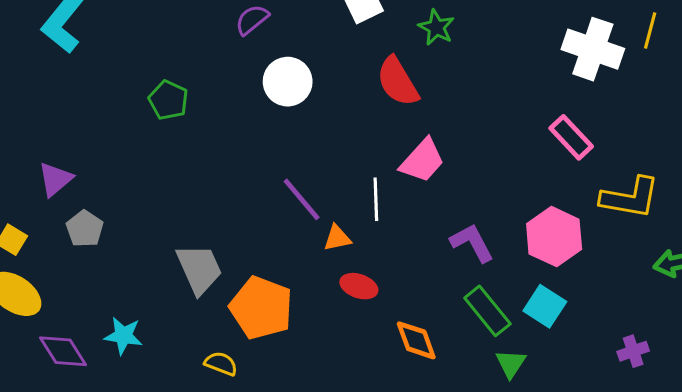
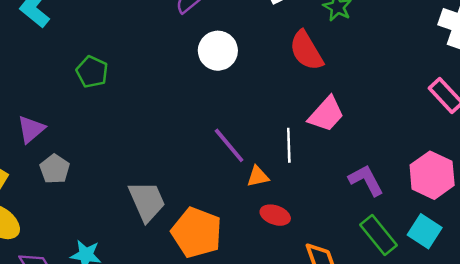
green pentagon: (168, 100) -> (92, 72), moved

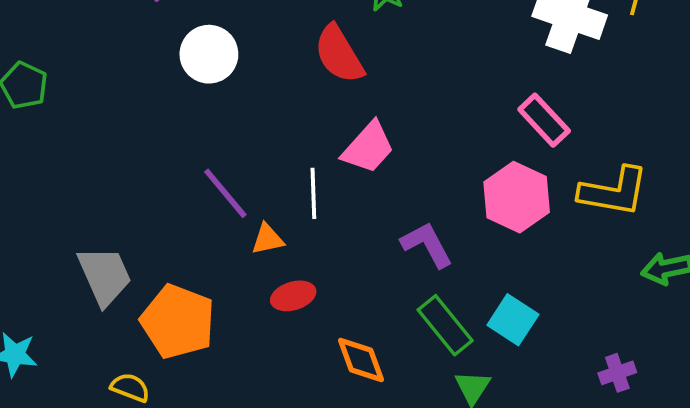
pink hexagon: (432, 175) -> (517, 197), moved
red ellipse: (275, 215) -> (293, 296), turned -36

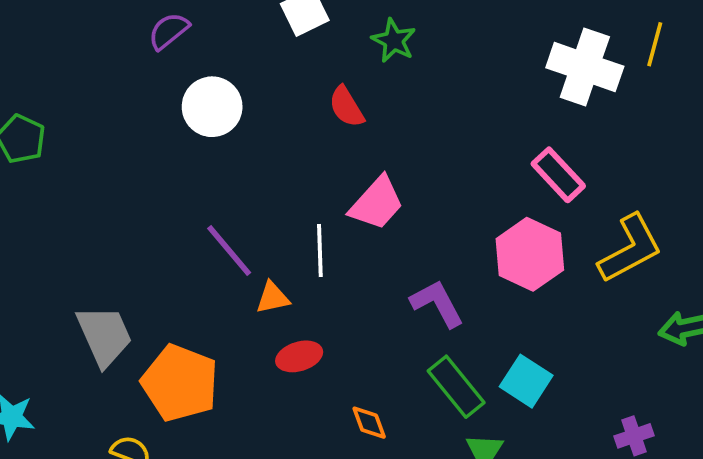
red semicircle: (339, 54) -> (346, 107), size x0.7
yellow L-shape: (614, 192) -> (630, 249), turned -38
orange diamond: (361, 360) -> (369, 423), size x0.7

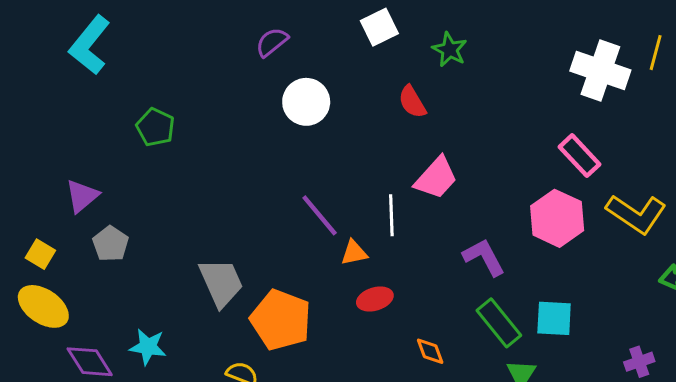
yellow L-shape: (630, 249) -> (636, 214), turned 62
cyan square: (526, 381) -> (554, 318), turned -30

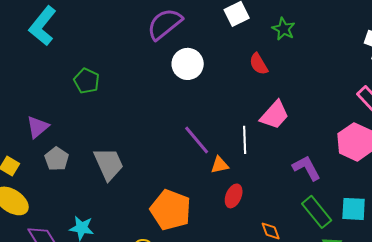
purple semicircle: (272, 42) -> (165, 24), size x1.6
gray trapezoid: (221, 283) -> (109, 164), moved
red ellipse: (375, 299) -> (234, 196), turned -50

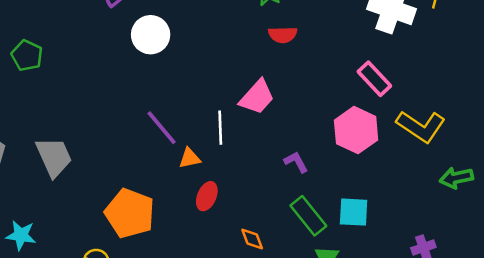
red semicircle: (259, 64) -> (283, 35), moved, turned -60
purple L-shape: (307, 168) -> (296, 162), size x0.7

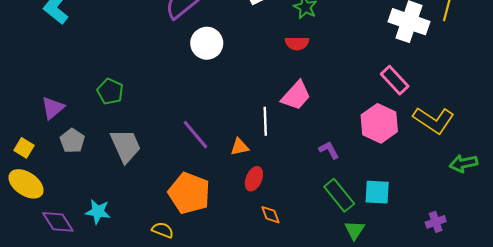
red semicircle: (283, 35) -> (297, 43), moved
green pentagon: (27, 56) -> (110, 91), moved
purple line: (162, 128) -> (195, 135), moved
orange diamond: (252, 239) -> (270, 215), moved

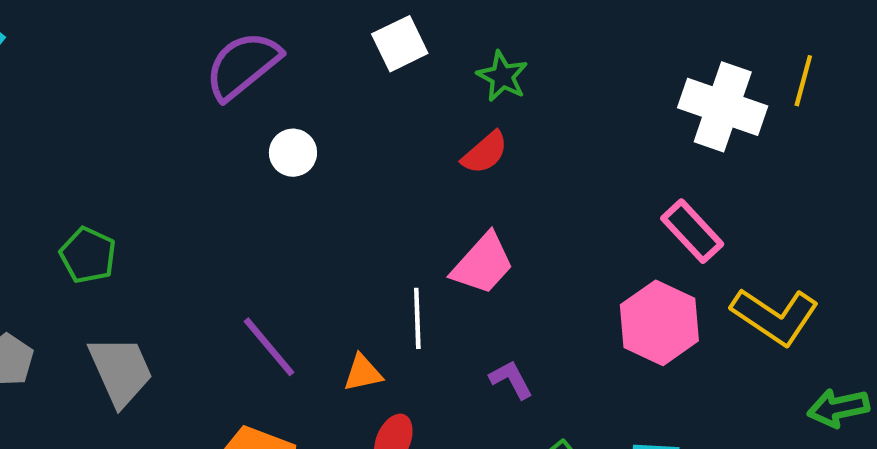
white circle: (207, 43) -> (293, 153), size x0.7
red semicircle: (297, 43) -> (485, 153), turned -40
purple L-shape: (329, 150) -> (511, 380), moved

